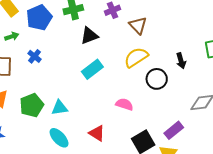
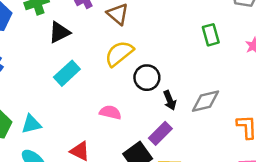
black arrow: (181, 61) -> (170, 100), moved
purple rectangle: (174, 130) -> (160, 133), moved

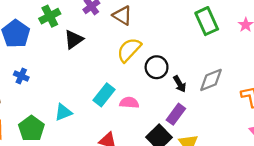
green rectangle: (211, 35) -> (207, 21), size x1.4
cyan rectangle: (67, 73) -> (104, 95), moved
cyan triangle: (31, 124) -> (63, 112), moved

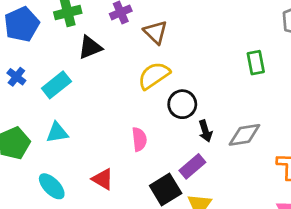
green rectangle: (207, 21) -> (256, 63), size x0.7
cyan rectangle: (104, 95) -> (56, 85), moved
pink semicircle: (129, 103) -> (139, 139), turned 66

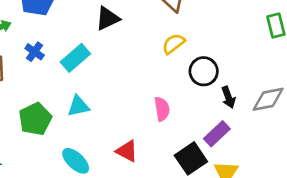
yellow semicircle: (154, 76) -> (173, 44), size x0.7

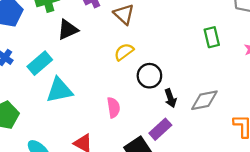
cyan triangle: (78, 106) -> (59, 90), moved, size x1.4

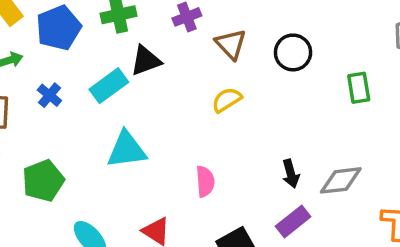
cyan rectangle: (40, 63) -> (109, 86), moved
black circle: (149, 76) -> (293, 52), moved
purple rectangle: (160, 129) -> (293, 221), moved

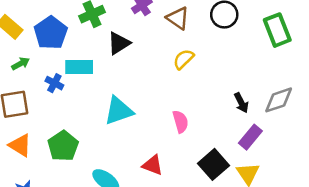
cyan rectangle: (109, 86) -> (79, 67), moved, turned 48
green rectangle: (359, 88) -> (277, 30), size x1.4

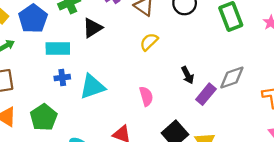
blue cross: (54, 83) -> (62, 78), moved, turned -35
black arrow: (241, 103) -> (188, 75), moved
purple rectangle: (250, 137) -> (206, 94), moved

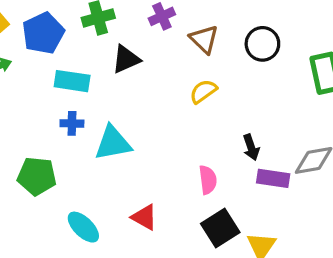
purple rectangle: (206, 94) -> (273, 178), turned 50
pink semicircle: (146, 96) -> (208, 180), moved
green pentagon: (44, 117) -> (37, 176), turned 30

